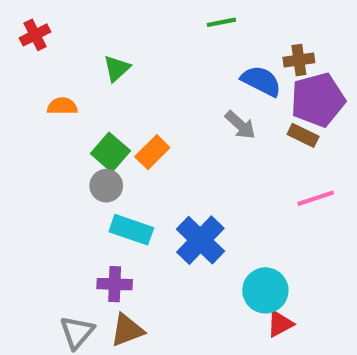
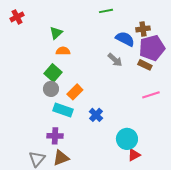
orange semicircle: (62, 106) -> (63, 51), moved
orange rectangle: (152, 152) -> (75, 92), moved
blue cross: (200, 240) -> (96, 115), size x0.6

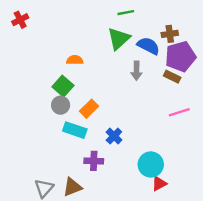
green triangle: (56, 33) -> (119, 39), moved, size x1.5
gray arrow: (115, 60) -> (137, 71), turned 49
purple cross: (55, 136) -> (94, 161), moved

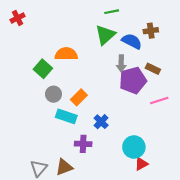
purple pentagon: (180, 56) -> (133, 80), moved
orange semicircle: (75, 60) -> (66, 54), size x1.5
green square: (63, 86) -> (43, 69), moved

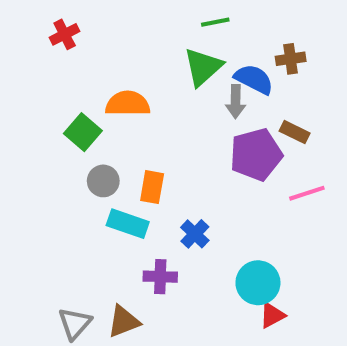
red cross: (18, 18) -> (65, 34), moved
gray arrow: (121, 63) -> (236, 102), moved
orange rectangle: (79, 97) -> (152, 187), turned -35

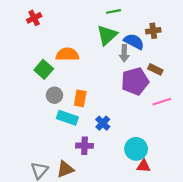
red triangle: (272, 315) -> (144, 166), turned 32

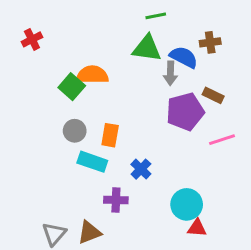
red cross: (34, 18) -> (32, 39), moved
green triangle: (107, 35) -> (147, 48), turned 50
green square: (44, 69) -> (72, 87), moved

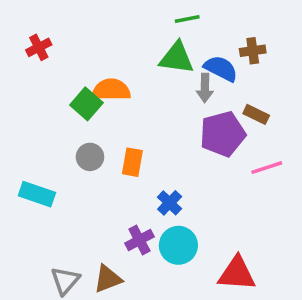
cyan rectangle: (92, 162) -> (37, 194), moved
purple cross: (116, 200) -> (139, 240), turned -30
cyan circle: (187, 204) -> (178, 245), moved
red triangle: (197, 228) -> (237, 274), size x1.6

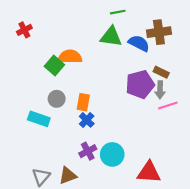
brown cross: (253, 51) -> (159, 32), size x1.5
gray arrow: (205, 88) -> (160, 90), moved
cyan rectangle: (37, 194) -> (39, 119), moved
blue cross: (170, 203) -> (87, 120), moved

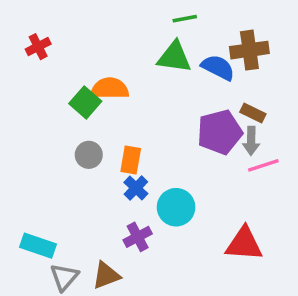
cyan rectangle: (39, 119) -> (38, 246), moved
cyan circle: (112, 154) -> (176, 207), moved
red triangle: (149, 172) -> (244, 244), moved

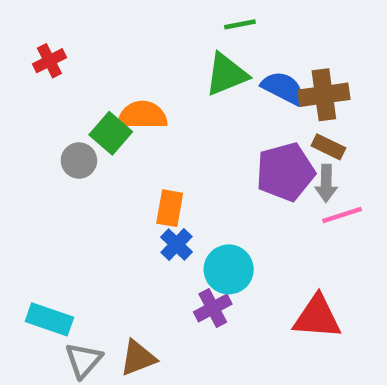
brown cross: (249, 50) -> (324, 95), moved
green triangle: (174, 57) -> (226, 74), turned -30
gray circle: (89, 155) -> (79, 161), moved
purple cross: (138, 237) -> (213, 308), moved

